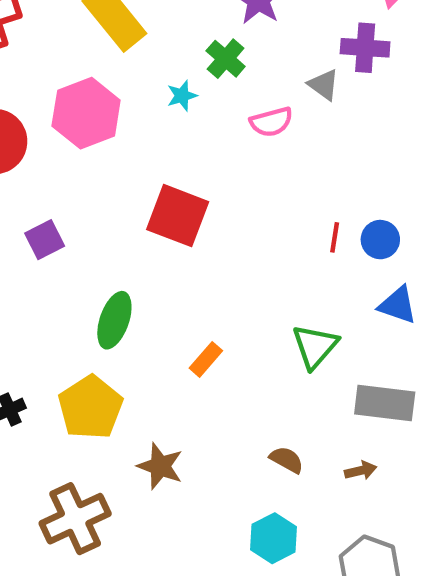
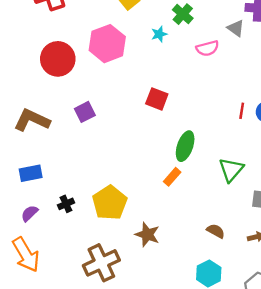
red square: (178, 216) -> (157, 99), size x0.7
green ellipse: (114, 320) -> (185, 146), moved

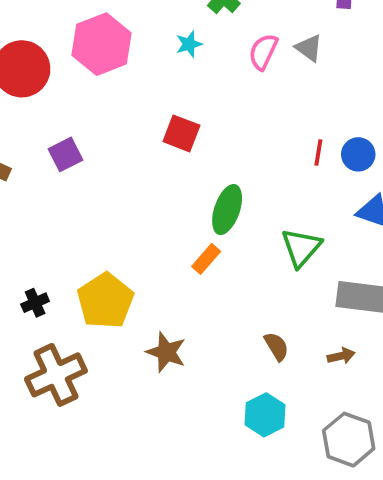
gray triangle: (236, 28) -> (309, 48), moved
cyan star: (159, 34) -> (189, 44), moved
pink semicircle: (207, 48) -> (263, 52), turned 130
brown semicircle: (216, 231) -> (276, 346), turned 30
brown cross: (101, 263) -> (56, 375), moved

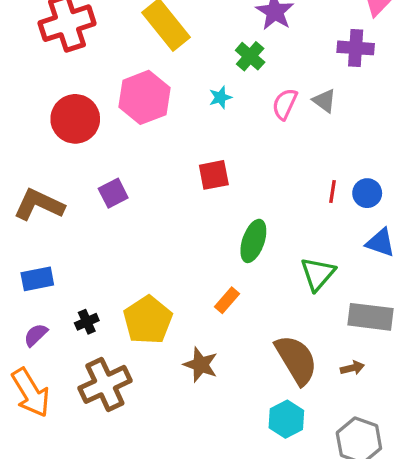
red square: (181, 133) -> (214, 175), turned -32
orange rectangle: (206, 259) -> (227, 300), moved
brown semicircle: (276, 346) -> (296, 360), size x2.0

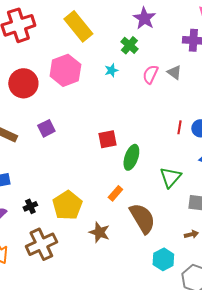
red square: (214, 175) -> (107, 139), moved
brown semicircle: (296, 360) -> (142, 218), moved
cyan hexagon: (286, 419) -> (163, 259), moved

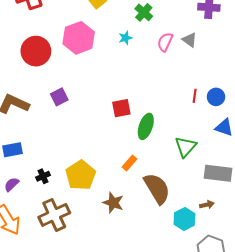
cyan hexagon: (163, 259) -> (184, 219), moved

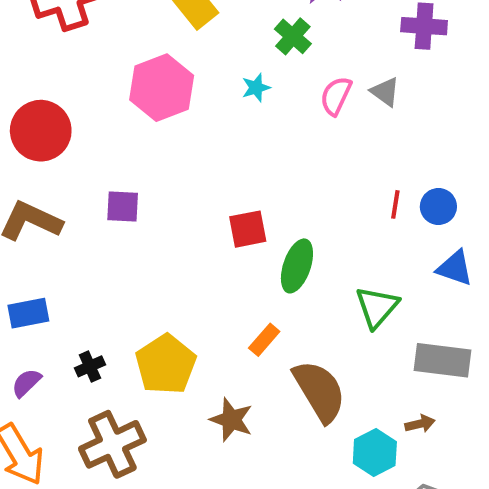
red circle: (36, 51) -> (41, 131), moved
purple square: (59, 97) -> (123, 207), turned 30

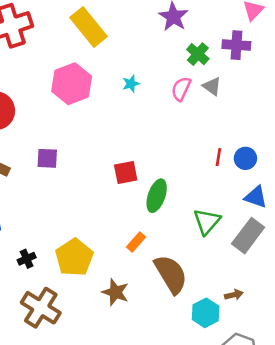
green cross: (293, 36) -> (198, 54), moved
gray rectangle: (442, 360) -> (248, 236), moved, turned -60
brown cross: (112, 444) -> (41, 308), turned -33

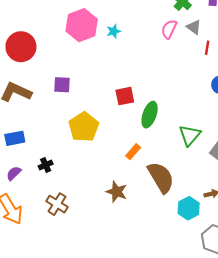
cyan star: (131, 84) -> (114, 31), moved
red line: (218, 157) -> (207, 48), moved
yellow pentagon: (74, 257) -> (84, 127), moved
brown cross: (41, 308) -> (57, 204), size x0.7

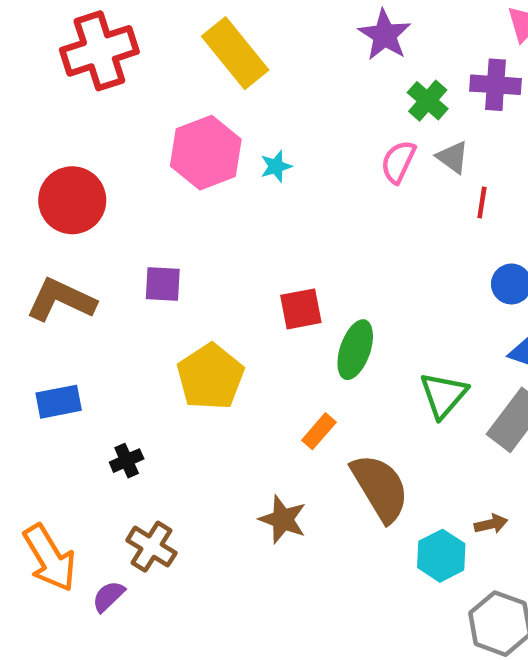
purple semicircle: (14, 173) -> (108, 596), moved

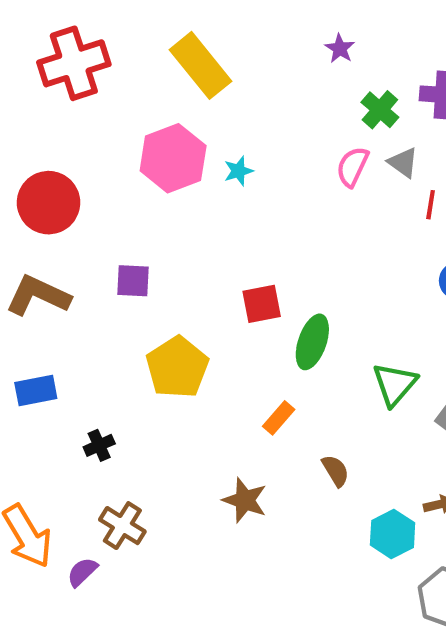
purple star: (385, 35) -> (340, 49), size x0.6
brown semicircle: (380, 488) -> (336, 471), size x0.5

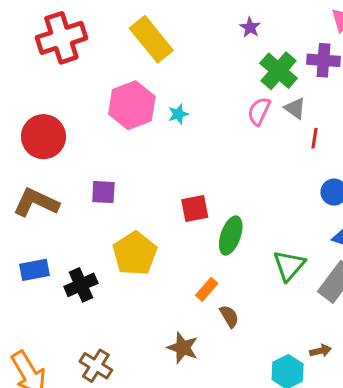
green cross: (380, 110) -> (279, 71), size x1.4
black cross: (99, 445) -> (81, 285), moved, size x1.5
brown semicircle: (336, 471) -> (229, 316), moved

